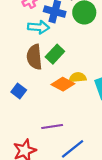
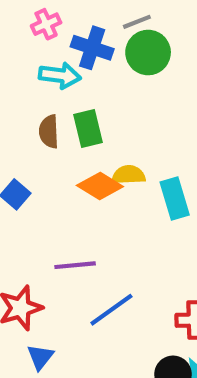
green rectangle: (55, 54) -> (88, 128), turned -60
brown semicircle: (34, 57) -> (49, 132), size x0.7

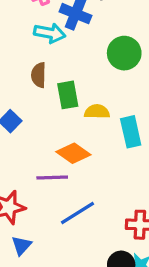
green circle: (148, 53) -> (124, 53), moved
green rectangle: (88, 128) -> (68, 95), moved
orange diamond: (100, 186) -> (73, 153), moved

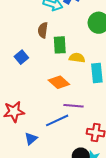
purple line: (52, 178) -> (74, 106), moved
blue triangle: (21, 245) -> (31, 139), moved

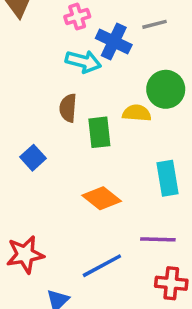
yellow semicircle: (77, 58) -> (137, 113), moved
purple line: (74, 106) -> (158, 239), moved

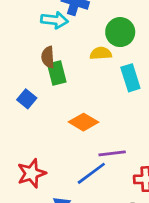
green rectangle: (99, 132) -> (57, 73), moved
cyan rectangle: (168, 178) -> (130, 78), moved
purple line: (158, 239) -> (112, 153), moved

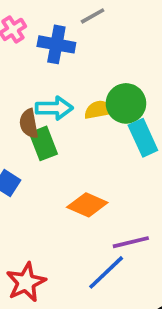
cyan arrow: (54, 20) -> (54, 108), moved
green circle: (120, 32) -> (126, 103), moved

